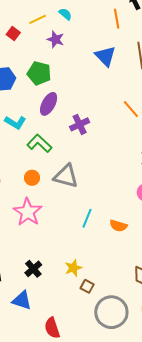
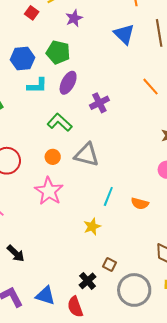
purple star: (56, 39) -> (74, 18), turned 30
cyan L-shape: (15, 122) -> (37, 86), moved, turned -30
yellow star: (73, 268) -> (92, 227), moved
black cross: (33, 269) -> (88, 281), moved
blue triangle: (22, 300) -> (45, 296), moved

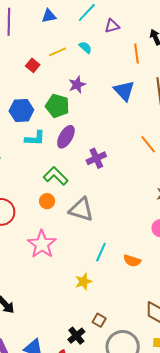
purple star: (74, 18) -> (77, 85), moved
orange circle: (53, 157) -> (47, 201), moved

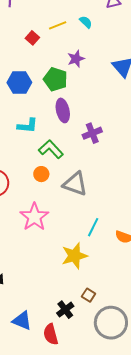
purple ellipse: (66, 137) -> (63, 110), turned -45
cyan L-shape: (35, 138) -> (27, 126), moved
yellow star: (83, 281) -> (74, 256), size x1.5

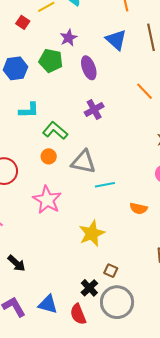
purple ellipse: (63, 110) -> (89, 68), moved
cyan line: (93, 227) -> (105, 185), moved, turned 60
gray circle: (111, 323) -> (117, 302), moved

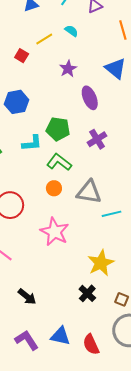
green pentagon: (51, 61) -> (58, 129), moved
black cross: (89, 288) -> (87, 293), moved

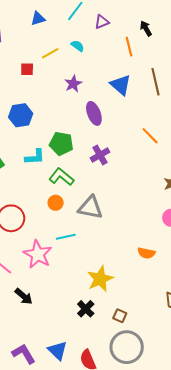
red square: (22, 56) -> (27, 69), turned -32
cyan line: (112, 214) -> (66, 237), moved
pink star: (55, 232) -> (38, 254), moved
black arrow: (27, 297) -> (24, 296), moved
blue triangle: (60, 336) -> (58, 351), turned 30

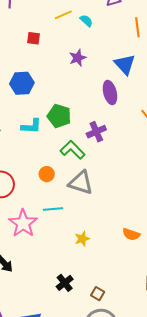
yellow line: (50, 53) -> (63, 15), moved
purple ellipse: (94, 113) -> (110, 92), moved
green L-shape: (61, 177) -> (72, 150), moved
yellow star: (100, 279) -> (82, 239), moved, size x0.6

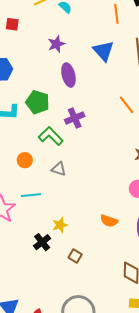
purple ellipse: (110, 92) -> (68, 75), moved
gray triangle: (81, 183) -> (59, 169), size x0.6
black cross: (65, 283) -> (42, 242), moved
brown square: (98, 294) -> (75, 256), moved

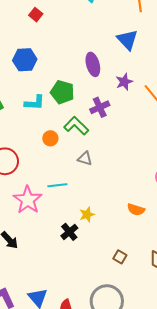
red square: (12, 24) -> (36, 15), turned 32
purple star: (56, 44) -> (124, 82), moved
orange circle: (25, 160) -> (50, 138), moved
brown square: (75, 256) -> (120, 257), moved

